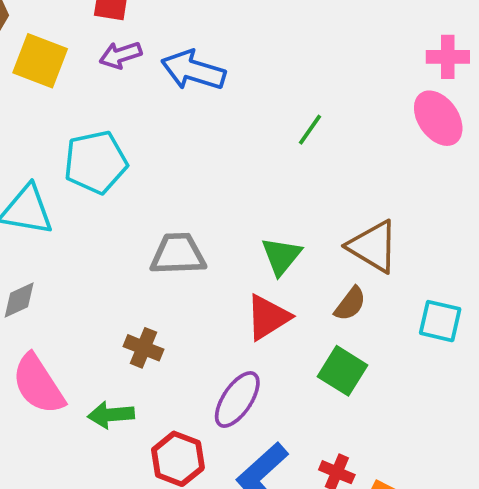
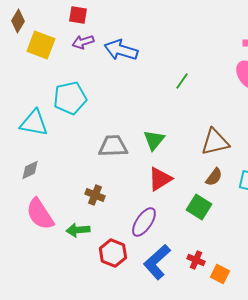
brown triangle: (373, 246) -> (215, 142), turned -44
green triangle: (281, 256) -> (154, 140), moved
brown semicircle: (350, 304) -> (214, 177), moved

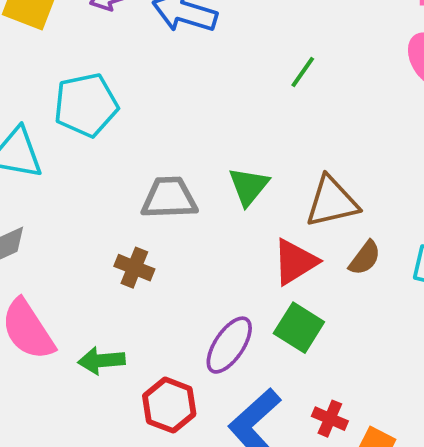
brown triangle: (215, 142) -> (332, 202), moved
red triangle: (160, 179) -> (295, 262), moved
brown cross: (95, 195) -> (134, 268), moved
green square: (199, 207) -> (299, 328), moved

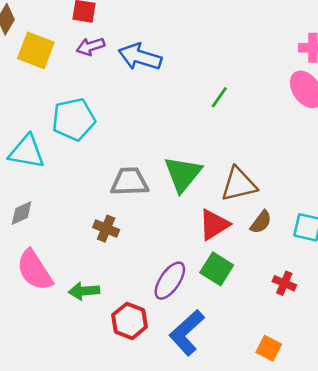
green triangle: (249, 186) -> (183, 174), size x1.4
red cross: (330, 419) -> (284, 283), moved

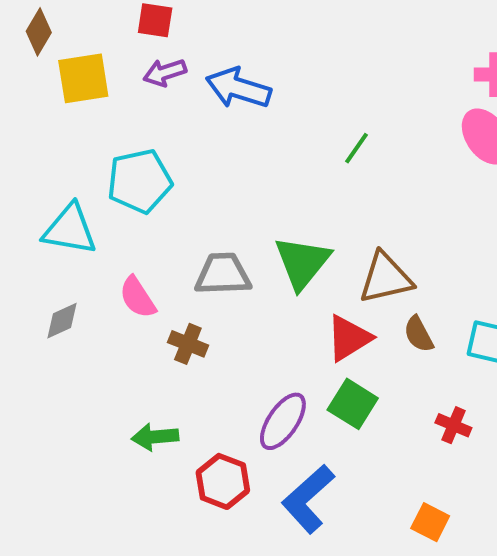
yellow square: (36, 50) -> (83, 78), turned -30
brown semicircle: (261, 222) -> (419, 334), turned 115
pink semicircle: (35, 270) -> (138, 297), moved, size x0.7

